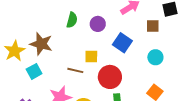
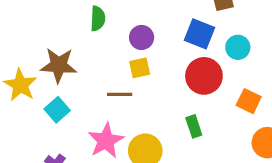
purple circle: (98, 24) -> (142, 37), moved
blue square: (122, 43) -> (200, 34), moved
red circle: (110, 77) -> (204, 76), moved

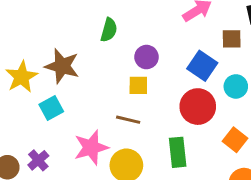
brown line: (120, 94) -> (128, 120), moved
green rectangle: (194, 126) -> (178, 152), size x1.4

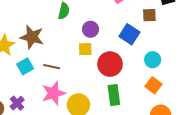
cyan circle: (236, 86) -> (153, 60), moved
red circle: (198, 107) -> (110, 64), moved
brown line: (128, 120) -> (52, 67), moved

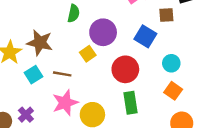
purple circle: (90, 29) -> (103, 32), size x1.5
yellow square: (85, 49) -> (88, 54), moved, turned -32

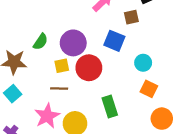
green semicircle: (74, 13) -> (41, 42), moved, turned 30
yellow square: (88, 54) -> (62, 66), turned 32
red circle: (125, 69) -> (89, 68), moved
brown line: (62, 74) -> (59, 89), moved

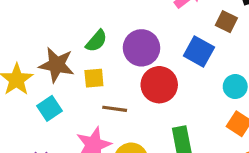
brown square: (131, 17) -> (226, 22), turned 32
yellow square: (62, 66) -> (94, 78), moved

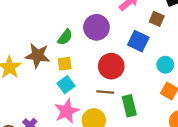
purple circle: (142, 48) -> (96, 27), moved
cyan square: (50, 108) -> (66, 85), moved
brown line: (115, 109) -> (105, 92), moved

